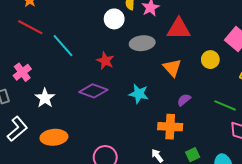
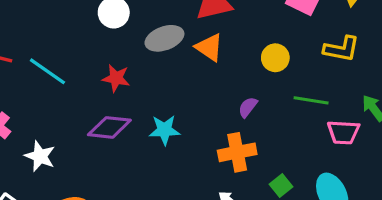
yellow circle: (210, 60) -> (275, 58), moved
orange triangle: (172, 68) -> (209, 47), moved
cyan star: (139, 94) -> (164, 130), moved

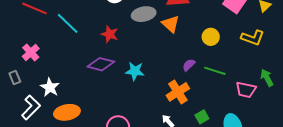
green line: (311, 100) -> (215, 71), moved
orange cross: (237, 152) -> (178, 92), turned -30
white star: (40, 156) -> (50, 87), moved

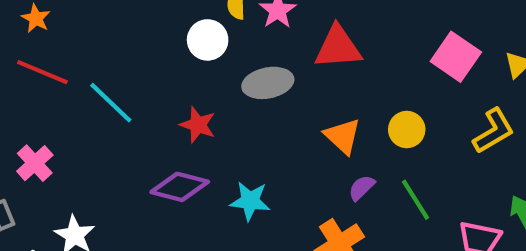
orange triangle: (171, 24) -> (343, 136), moved
yellow L-shape: (253, 38) -> (494, 131), turned -50
green line: (215, 71) -> (415, 200), turned 40

